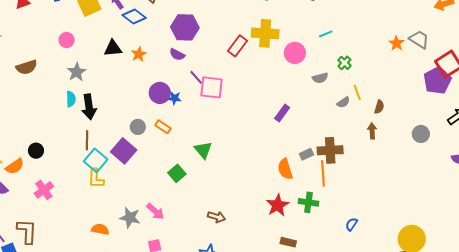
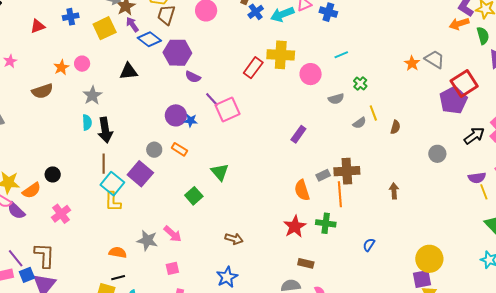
purple hexagon: (185, 27) -> (177, 53), moved
orange star: (139, 54) -> (61, 67), moved
pink square: (212, 87) -> (228, 109), turned -30
brown arrow: (372, 131) -> (394, 191), moved

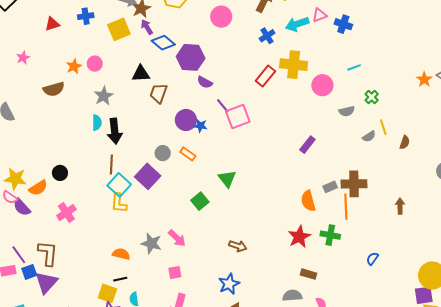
blue cross: (256, 12) -> (267, 36), moved
brown trapezoid: (166, 15) -> (159, 93), moved

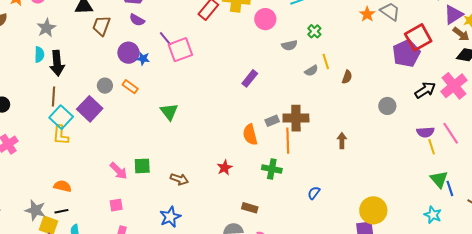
purple semicircle: (205, 82) -> (137, 20), moved
green square: (200, 201) -> (142, 166), moved, turned 36
red star: (299, 237) -> (225, 168), moved, size x0.7
gray star: (151, 243) -> (35, 210), moved

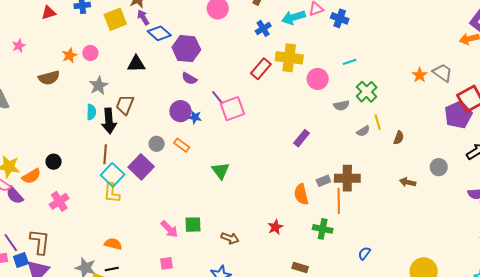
brown trapezoid: (101, 26) -> (125, 105), moved
green cross: (314, 31) -> (367, 92), size x1.5
brown arrow: (342, 141) -> (408, 182), moved, turned -77

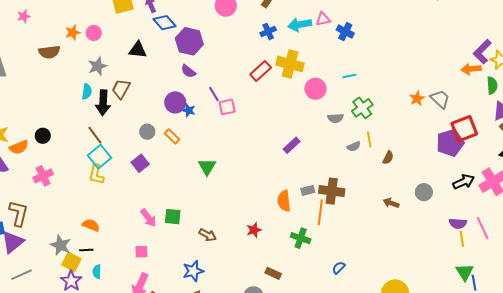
pink square: (232, 109) -> (227, 107), size x0.7
brown line: (105, 154) -> (95, 135), turned -48
purple square: (141, 167) -> (140, 163), moved, size x0.7

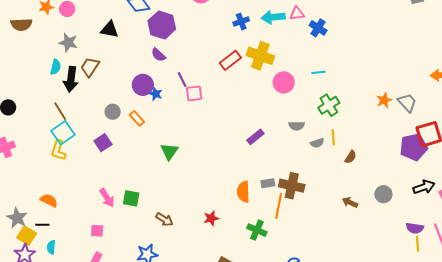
gray star: (97, 66) -> (68, 43), turned 30
gray semicircle: (336, 118) -> (297, 126), moved

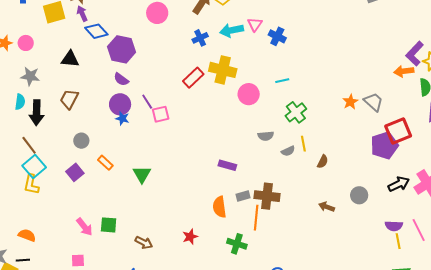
pink triangle: (297, 14) -> (255, 24), turned -42
brown trapezoid: (90, 67) -> (69, 99), moved
purple circle: (143, 85) -> (120, 104), moved
orange rectangle: (137, 118) -> (105, 163), moved
purple rectangle: (255, 137) -> (227, 165), moved, turned 60

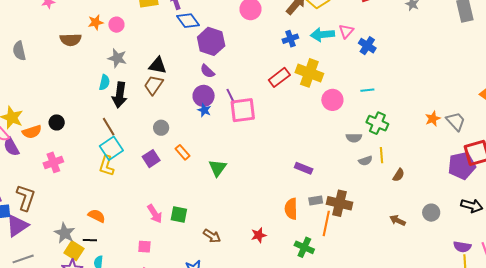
black triangle: (70, 59) -> (158, 65), moved
green cross: (296, 112) -> (377, 123), turned -35
pink square: (161, 114) -> (243, 110), size x1.5
gray semicircle: (266, 136) -> (354, 138), moved
black arrow: (399, 184) -> (472, 206), turned 35

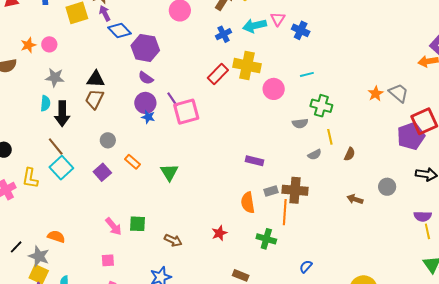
gray semicircle: (365, 161) -> (315, 155), moved
yellow L-shape: (107, 166) -> (30, 178), moved
gray star: (65, 233) -> (39, 256), moved
black line: (90, 240) -> (16, 247), moved, turned -40

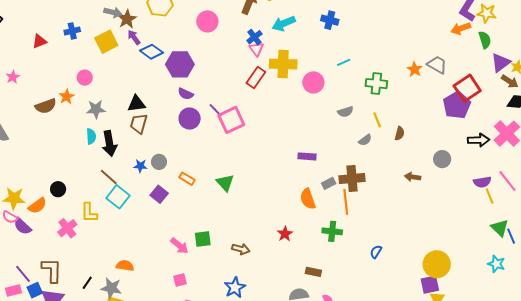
pink triangle: (278, 19) -> (256, 49), moved
orange star: (28, 45) -> (67, 97), moved
green cross: (321, 106) -> (376, 84), moved
blue star: (148, 117) -> (140, 166), moved

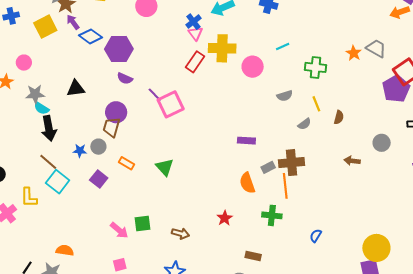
purple circle: (190, 119) -> (116, 112), moved
brown trapezoid: (139, 124) -> (111, 127), moved
cyan semicircle: (91, 136) -> (41, 108), moved, turned 126

